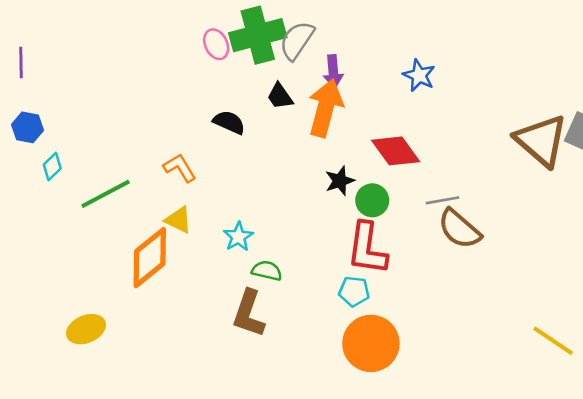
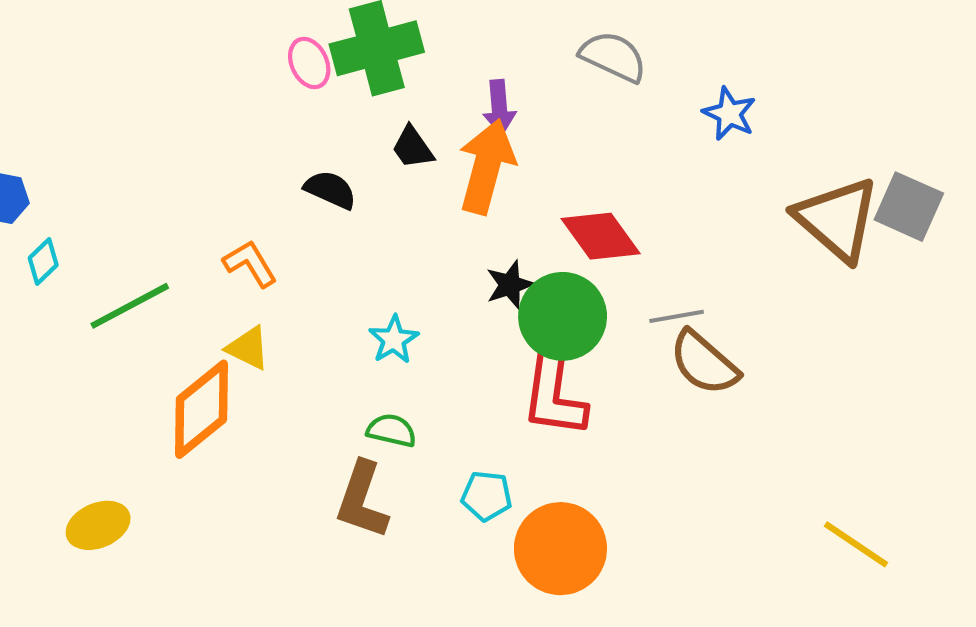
gray semicircle: (297, 40) -> (613, 57), moved, turned 81
blue star: (419, 75) -> (729, 114), moved
green circle: (372, 200) -> (563, 316), size x1.6
cyan star: (238, 237) -> (394, 340), moved
cyan pentagon: (354, 291) -> (487, 496), moved

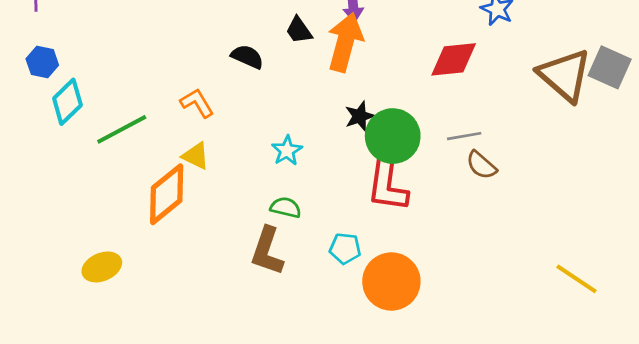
red diamond: (601, 236) -> (454, 59), moved, turned -60
cyan diamond: (43, 261) -> (67, 102), size x1.6
brown semicircle: (704, 363) -> (481, 165), size x0.7

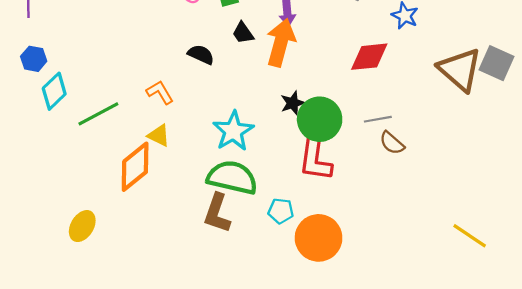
cyan star: (287, 151) -> (233, 131), size x1.6
green semicircle: (286, 207) -> (232, 177), size x2.0
yellow ellipse: (102, 267) -> (82, 226), turned -36

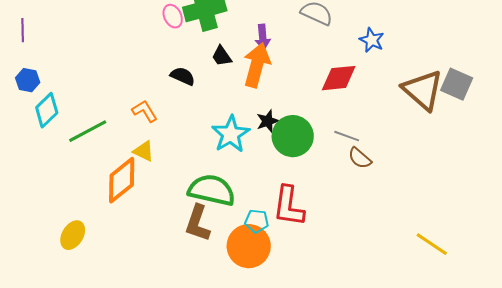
gray line: (378, 119) -> (347, 136), turned 30
cyan star: (233, 131) -> (231, 134), moved
red L-shape: (315, 159) -> (289, 206), moved
orange circle: (319, 238) -> (249, 246), moved

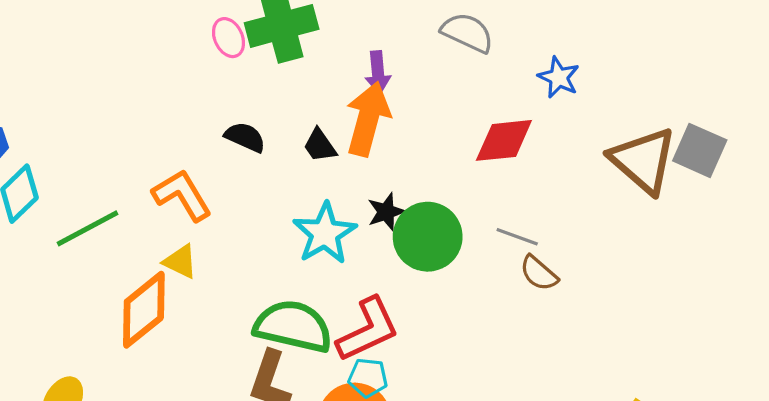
black trapezoid: (222, 56) -> (320, 145), moved
orange L-shape: (145, 111) -> (182, 195), size x1.4
red L-shape: (289, 206) -> (368, 330), moved, turned -123

